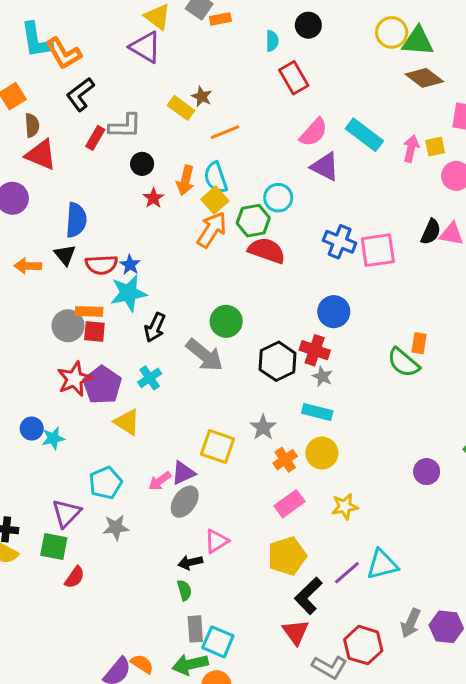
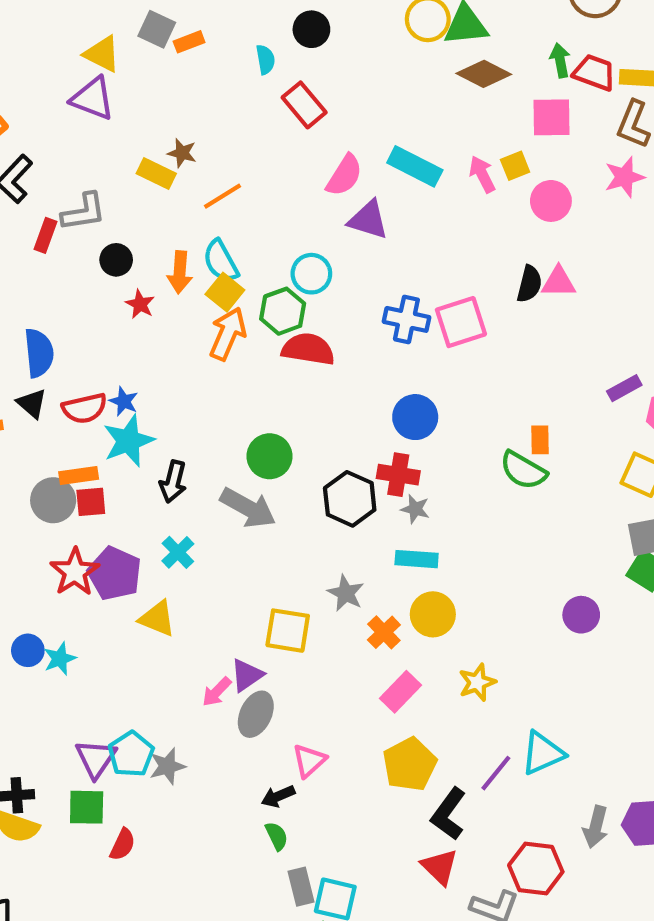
pink arrow: (411, 149) -> (482, 174), turned -30
cyan pentagon: (106, 483) -> (131, 754), moved

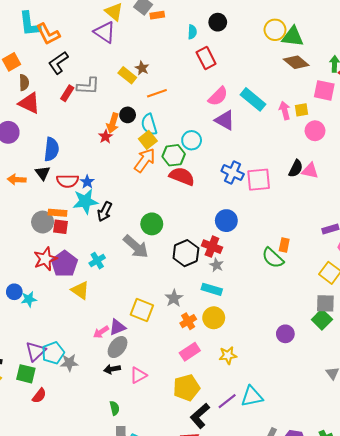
black circle: (116, 260) -> (128, 115), moved
orange arrow: (180, 272) -> (113, 123), moved
black arrow: (173, 482) -> (105, 212), moved
black arrow: (278, 796) -> (112, 369), moved

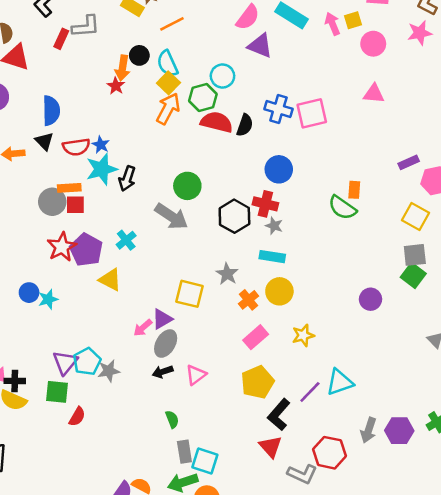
black semicircle: (296, 169) -> (245, 125), moved

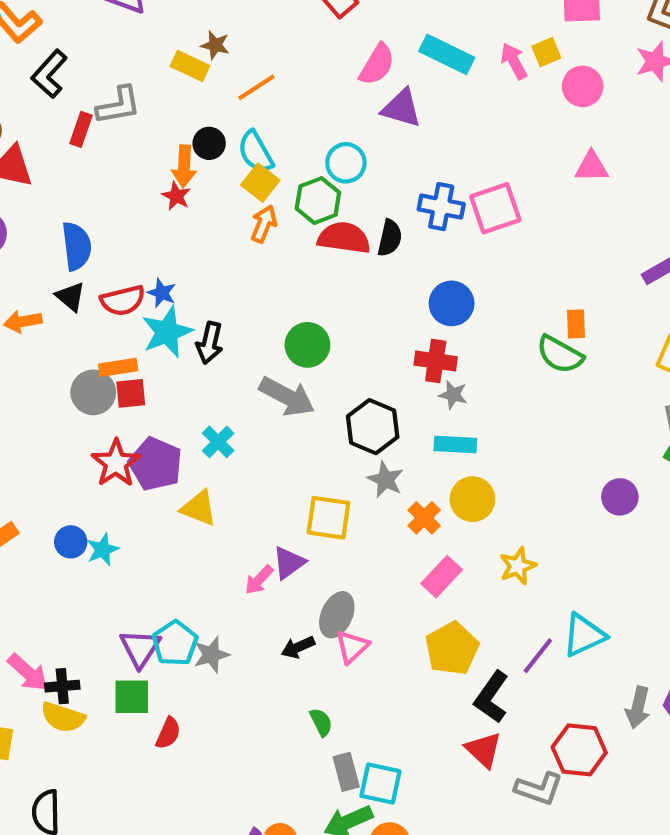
orange arrow: (168, 109) -> (264, 224), size x0.7
black hexagon: (234, 216) -> (373, 427), moved
gray ellipse: (166, 344) -> (337, 615), moved

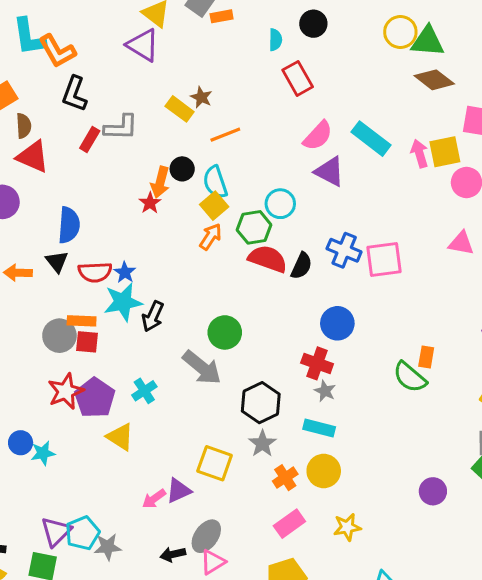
yellow square: (546, 52) -> (445, 152), size x1.5
black L-shape: (49, 74) -> (74, 94), turned -33

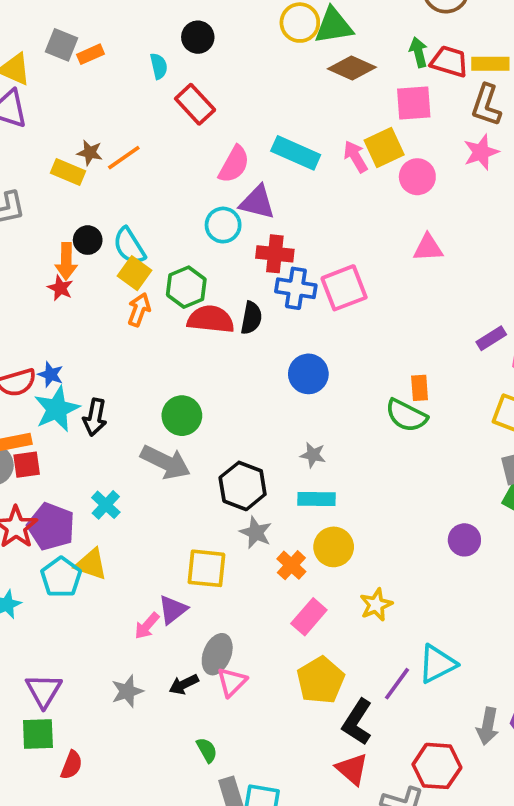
orange line: (225, 135) -> (124, 158), moved
cyan circle: (280, 204) -> (223, 225), moved
red cross: (317, 363) -> (275, 254), moved
cyan pentagon: (83, 533) -> (61, 577), moved
gray star: (108, 547) -> (127, 691), moved

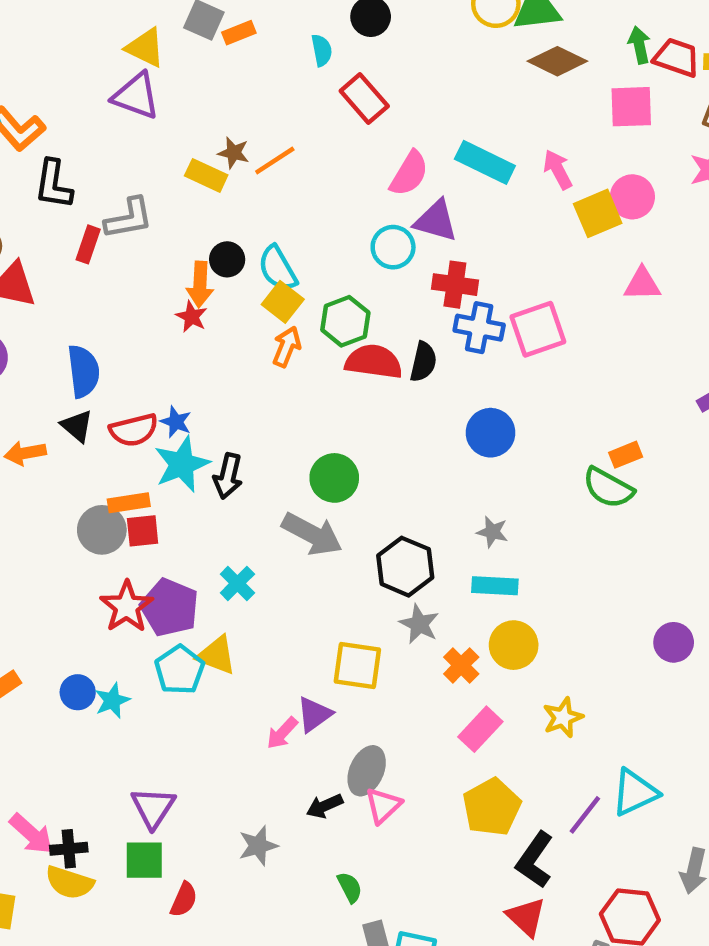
yellow square: (384, 147) -> (598, 213), moved
orange rectangle: (420, 388) -> (626, 455), turned 70
gray star: (127, 691) -> (258, 846), moved

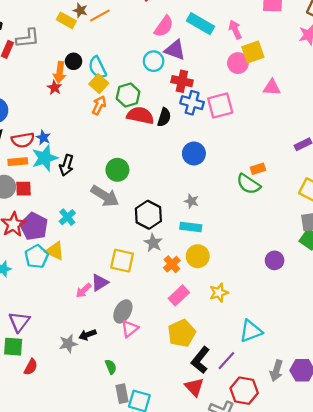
pink circle: (632, 197) -> (238, 63), moved
orange rectangle: (129, 503) -> (18, 162), moved
black arrow: (325, 806) -> (88, 335), moved
purple line: (585, 815) -> (226, 361), moved

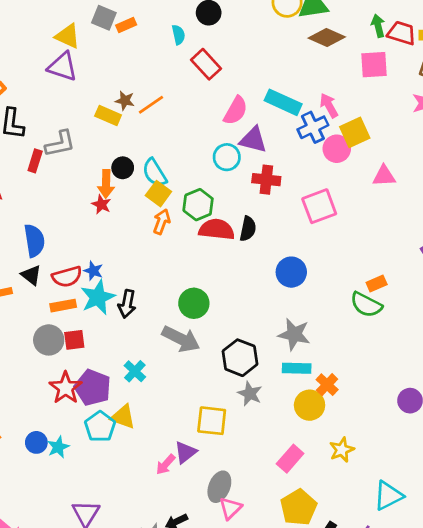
blue cross: (192, 103) -> (313, 127), moved, turned -35
gray star: (191, 201) -> (294, 334), size x1.6
orange cross: (172, 264) -> (327, 385), moved

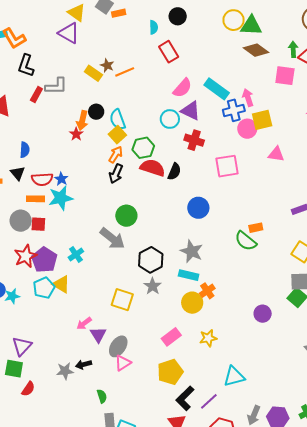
blue semicircle: (34, 241) -> (25, 150), size x0.7
black arrow: (127, 304) -> (116, 174), moved
purple triangle: (185, 452) -> (98, 335), moved, turned -36

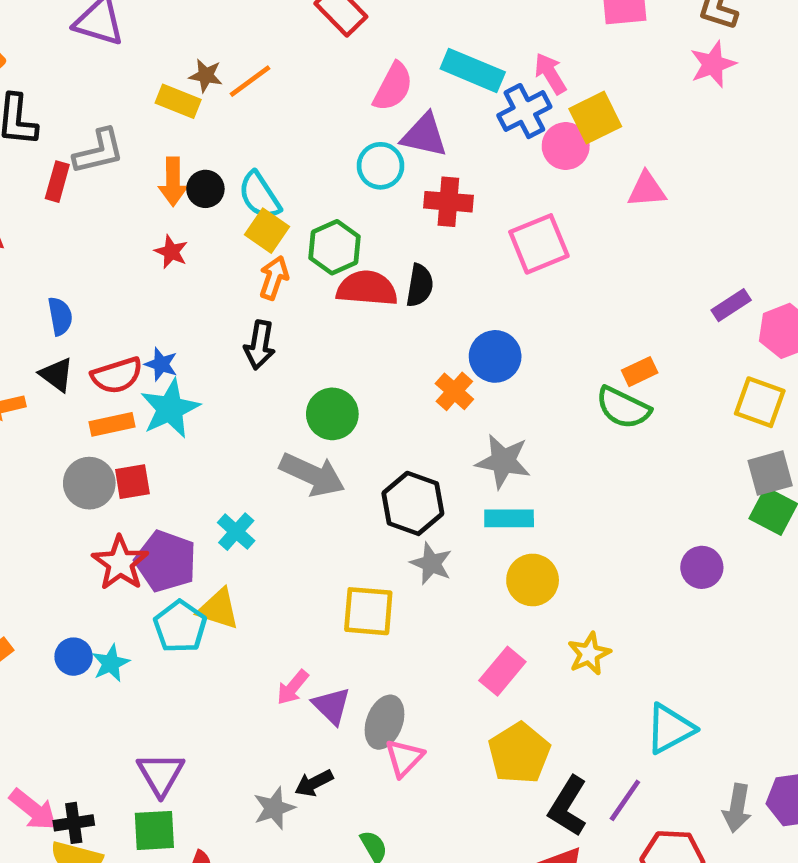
orange arrow: (82, 121) -> (173, 182), moved
black arrow: (116, 174) -> (260, 345), moved
orange cross: (207, 291) -> (454, 391), moved

